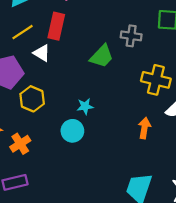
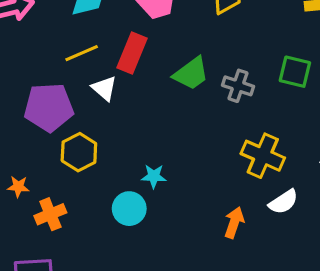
green trapezoid: (102, 56) -> (191, 74), moved

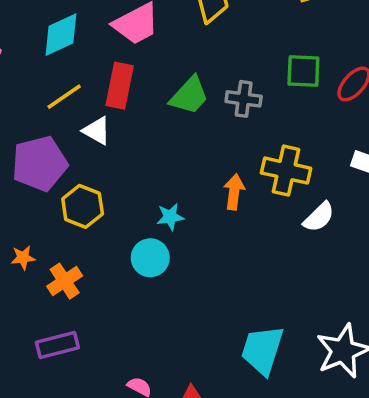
orange arrow: (234, 222) -> (234, 192), moved

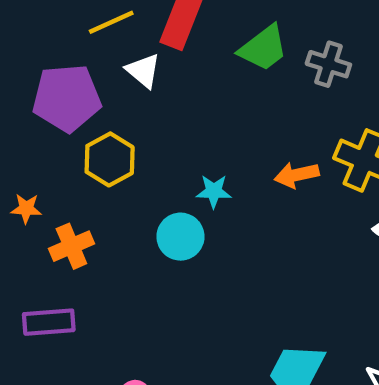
orange arrow: (234, 192) -> (297, 175), turned -120

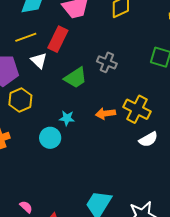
green trapezoid: (263, 48) -> (75, 78), moved
gray cross: (328, 64) -> (107, 62), moved

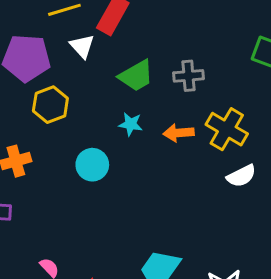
gray cross: (107, 62) -> (188, 76), moved, turned -30
cyan star: (67, 118) -> (131, 124), moved

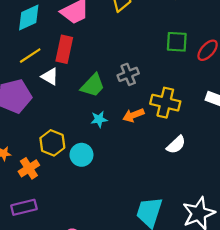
yellow hexagon: (50, 105) -> (52, 143), moved
white semicircle: (241, 176) -> (176, 145), moved

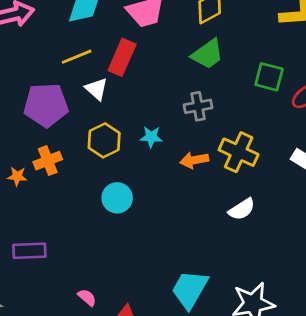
green trapezoid: (93, 85) -> (208, 54), moved
cyan star: (99, 119) -> (151, 137), moved
yellow hexagon: (52, 143) -> (104, 140), moved
orange cross: (29, 168) -> (48, 161), moved

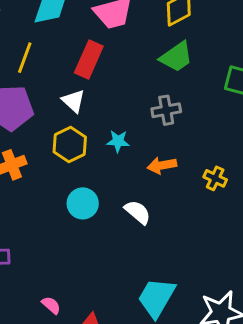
yellow line: (77, 57) -> (25, 58), moved, turned -48
white triangle: (96, 89) -> (73, 101), moved
yellow cross: (239, 152) -> (215, 178), moved, size x0.6
white semicircle: (242, 209) -> (138, 212), moved, turned -108

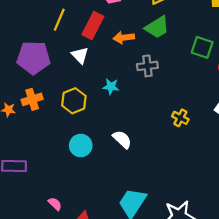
yellow line: (25, 58) -> (59, 20), moved
yellow hexagon: (70, 145) -> (74, 101), moved
orange arrow: (162, 165) -> (124, 38), moved
cyan circle: (83, 203) -> (81, 146), moved

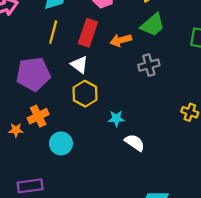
cyan star: (111, 87) -> (116, 118), moved
yellow hexagon: (74, 101) -> (85, 94), moved
cyan circle: (81, 146) -> (61, 143), moved

